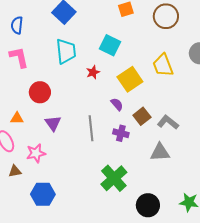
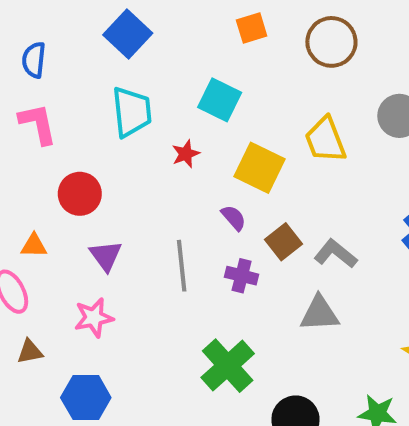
yellow square: (130, 79) -> (260, 168), turned -30
pink star: (36, 153) -> (94, 318), moved

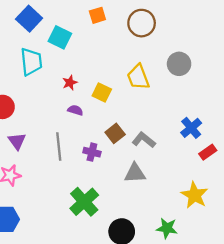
cyan square: (220, 100) -> (60, 37), moved
red star: (186, 154) -> (70, 83), moved
yellow square: (260, 168) -> (102, 93), size x0.7
purple semicircle: (234, 218) -> (75, 110), moved, turned -32

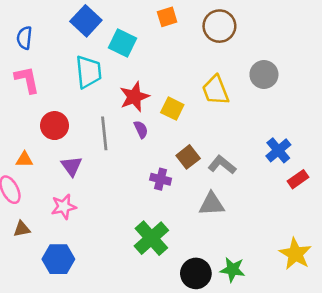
red star: (70, 83) -> (134, 97), size x1.6
purple semicircle: (75, 110) -> (141, 129), turned 48
gray line: (59, 147) -> (104, 133), moved
yellow star: (194, 195) -> (295, 254), moved
green star: (167, 228) -> (233, 270), moved

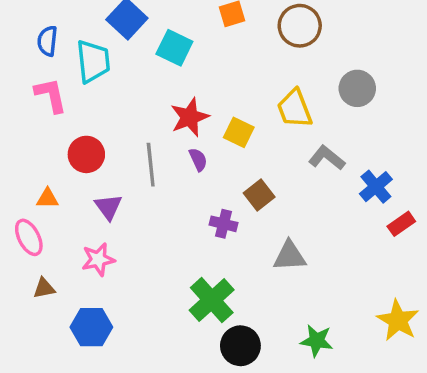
cyan trapezoid: (89, 72) -> (93, 61), moved
gray L-shape: (222, 165) -> (327, 158), moved
black circle: (196, 273) -> (240, 346), moved

